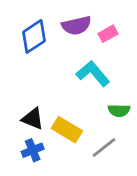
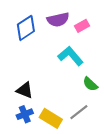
green semicircle: (119, 110) -> (90, 84), turned 42
yellow rectangle: (67, 130) -> (51, 118), moved

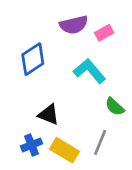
blue diamond: (26, 28) -> (33, 59), moved
black triangle: (25, 90) -> (49, 115), moved
gray line: (79, 112) -> (100, 142), turned -30

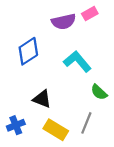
pink rectangle: (104, 33) -> (90, 14), moved
blue cross: (31, 145) -> (16, 125), moved

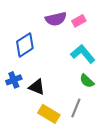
pink rectangle: (90, 14) -> (79, 21), moved
cyan L-shape: (77, 61) -> (83, 54), moved
blue cross: (16, 125) -> (14, 80), moved

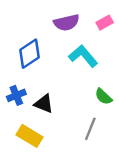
pink rectangle: (79, 21) -> (105, 23), moved
cyan L-shape: (83, 54) -> (83, 56), moved
yellow rectangle: (49, 114) -> (29, 136), moved

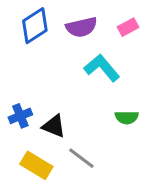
blue diamond: (29, 54) -> (35, 26), moved
green semicircle: (103, 97) -> (127, 117), turned -42
gray line: (90, 129) -> (81, 158), moved, turned -75

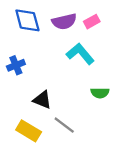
blue diamond: (35, 26) -> (27, 20), turned -72
pink rectangle: (128, 27) -> (92, 22), moved
blue cross: (20, 116) -> (16, 65), moved

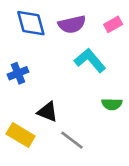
pink rectangle: (92, 22) -> (113, 24), moved
yellow rectangle: (29, 131) -> (21, 135), moved

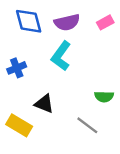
cyan L-shape: (90, 60) -> (61, 56), moved, turned -104
gray line: (72, 140) -> (87, 125), moved

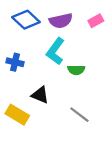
blue diamond: (29, 21) -> (26, 20), turned -32
blue cross: (17, 68) -> (15, 62), turned 35
green semicircle: (104, 97) -> (76, 70), moved

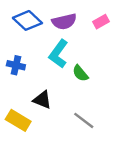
green semicircle: (76, 70) -> (80, 73), turned 49

